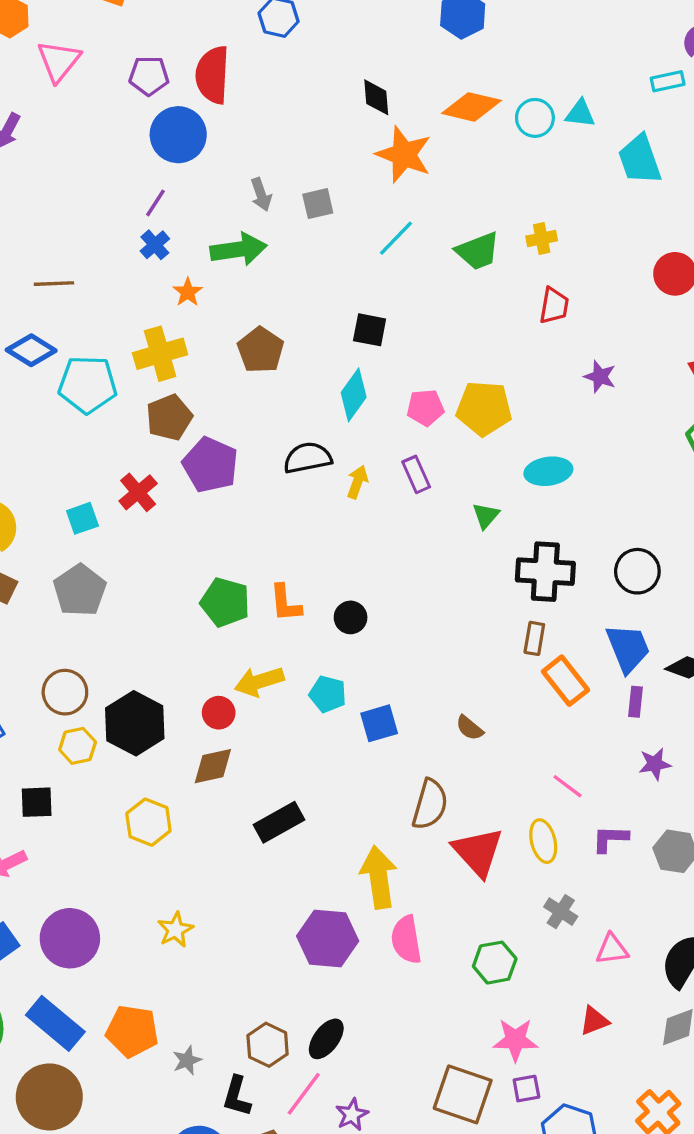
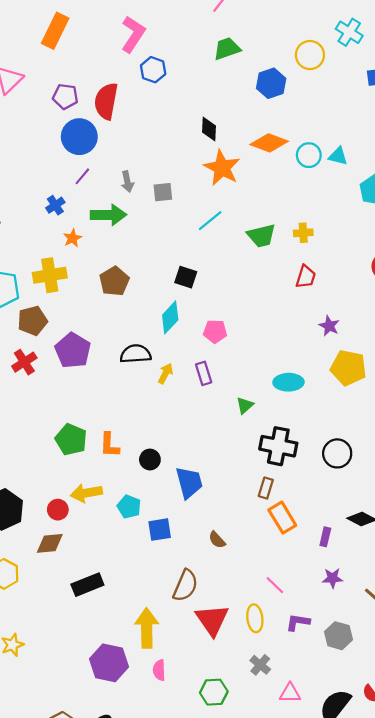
purple line: (155, 203) -> (82, 176), moved
yellow pentagon: (484, 408) -> (348, 368), moved
brown pentagon: (169, 417) -> (32, 321), moved
blue trapezoid: (628, 648) -> (189, 483), moved
pink semicircle: (406, 940) -> (159, 670), size x0.7

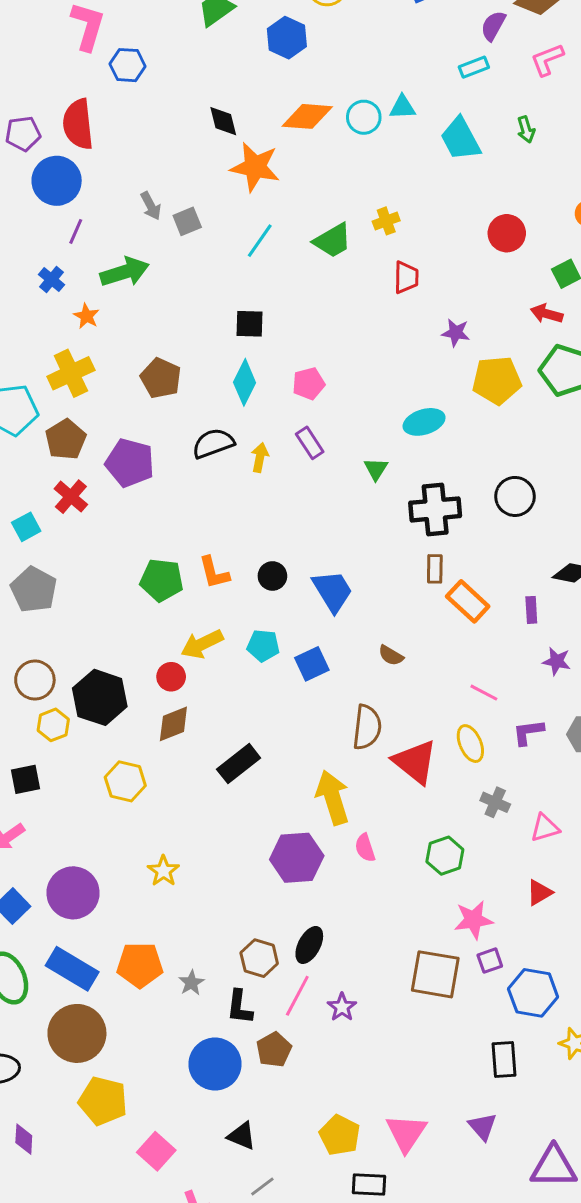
gray arrow: (127, 182) -> (151, 206), moved
brown pentagon: (114, 281) -> (161, 378), moved
purple star: (333, 578) -> (557, 661), turned 30

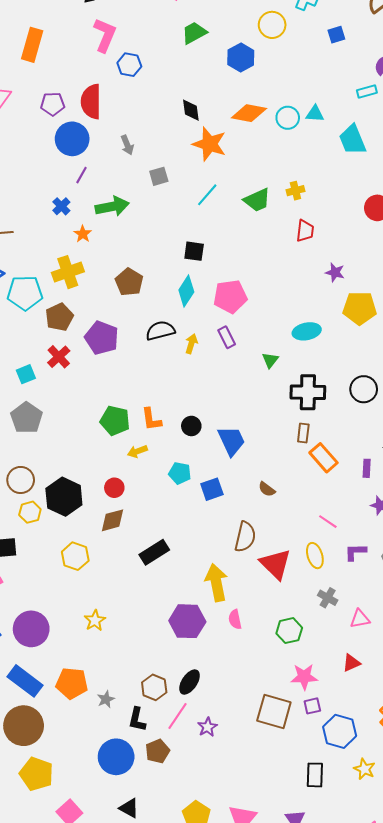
gray arrow: (151, 206) -> (127, 145), moved
pink pentagon: (309, 384) -> (230, 297), size x1.5
yellow arrow: (202, 644) -> (137, 451), moved, size x0.7

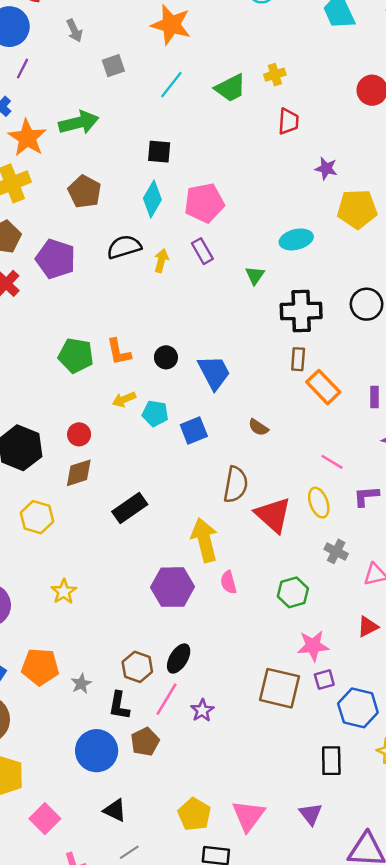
green arrow: (112, 206) -> (79, 123), moved
orange star: (83, 234) -> (27, 138), size x1.8
yellow arrow: (137, 451) -> (124, 399), moved

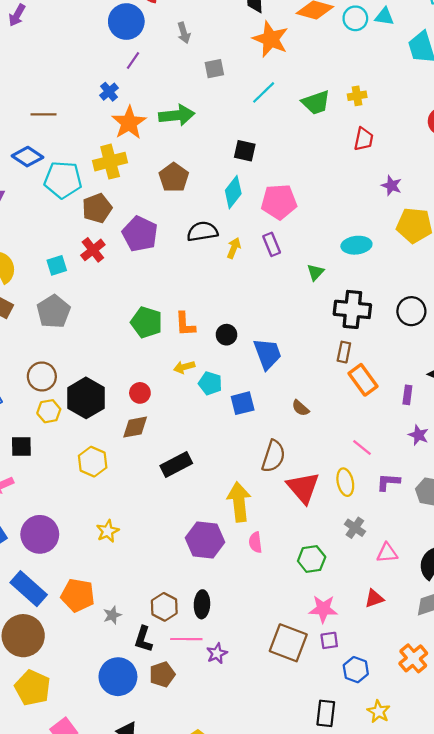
black ellipse: (179, 659) -> (202, 604), turned -36
pink line: (166, 699) -> (186, 639), turned 52
blue hexagon: (358, 708) -> (356, 670), size x0.7

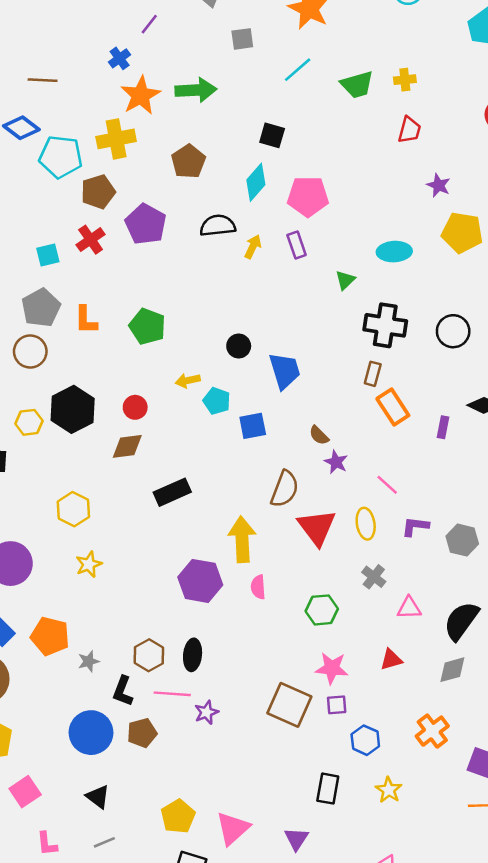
orange L-shape: (185, 324) -> (86, 320), moved
brown circle: (42, 376) -> (30, 351), moved
purple star: (418, 435) -> (336, 462), moved
yellow hexagon: (93, 462) -> (73, 509), moved

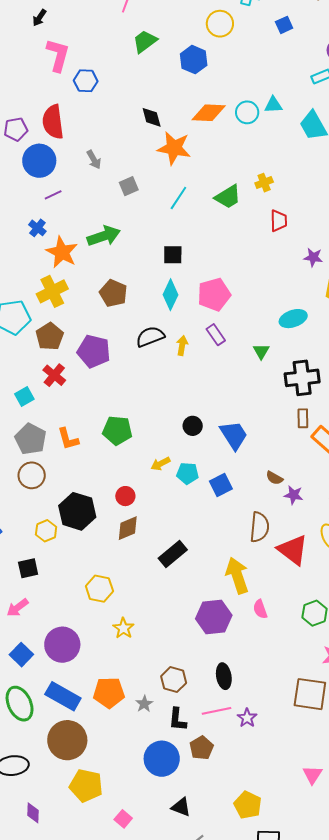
purple line: (149, 24) -> (53, 195), turned 42
brown hexagon: (149, 655) -> (174, 680), moved
pink square: (25, 792) -> (123, 819), size x0.7
pink triangle: (233, 828) -> (312, 775), moved, size x0.7

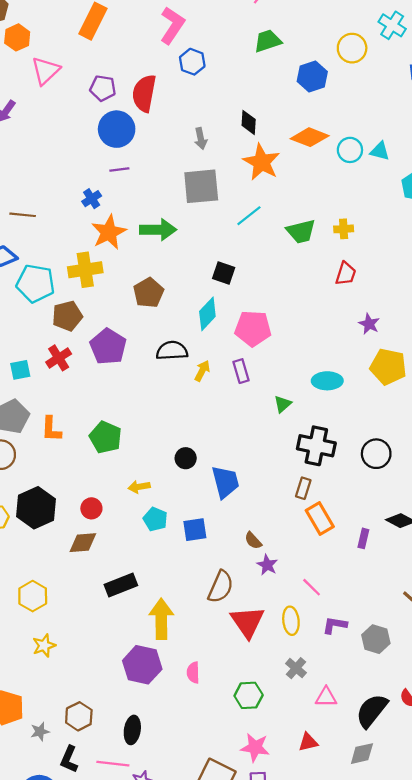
gray arrow: (94, 160) -> (201, 138), moved
gray square: (129, 186) -> (201, 186), size x1.8
cyan pentagon: (187, 473) -> (155, 519), moved
yellow arrow: (237, 576) -> (161, 619), moved

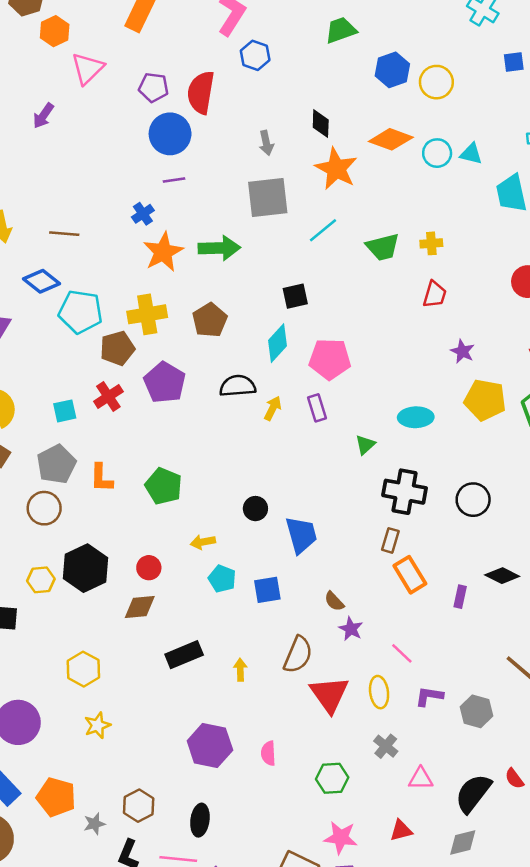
yellow circle: (352, 48) -> (436, 82), moved
yellow cross: (85, 270) -> (147, 314), moved
black square: (224, 273) -> (295, 296), turned -30
yellow arrow: (161, 619) -> (240, 670), moved, size x0.5

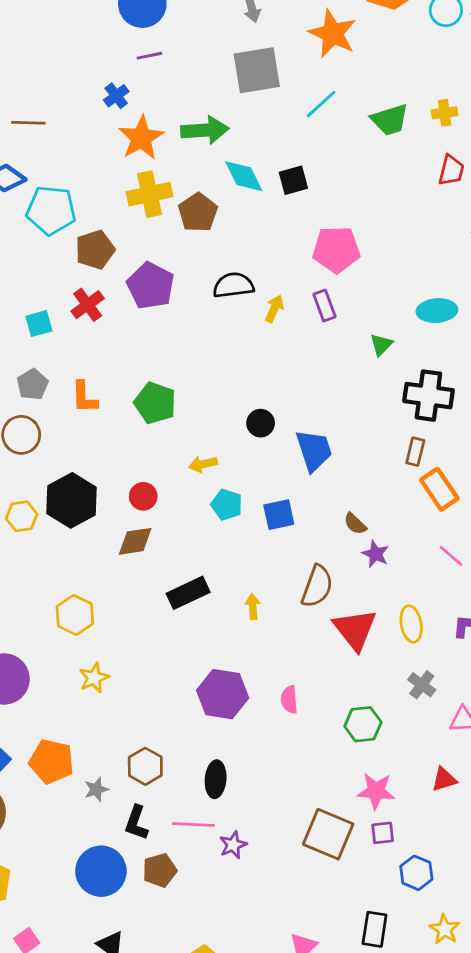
yellow cross: (147, 314) -> (149, 194), moved
cyan diamond: (278, 343) -> (244, 176), moved, turned -66
gray pentagon: (56, 464) -> (32, 384), size x0.7
pink line: (402, 653) -> (451, 556), moved

